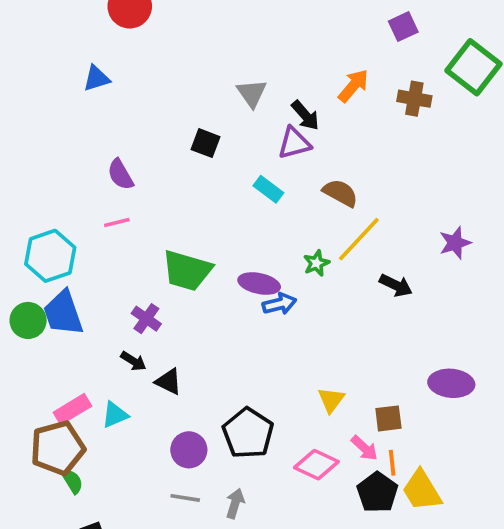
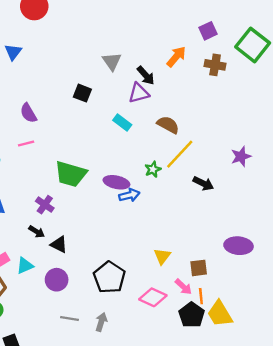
purple square: (403, 27) -> (208, 31), moved
blue triangle: (96, 78) -> (13, 52), turned -36
purple circle: (189, 450) -> (57, 280), moved

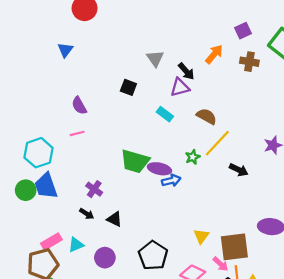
green trapezoid: (71, 174) -> (135, 161), moved
black triangle: (59, 244) -> (115, 219), moved
brown square: (199, 268) -> (234, 247), size x1.8

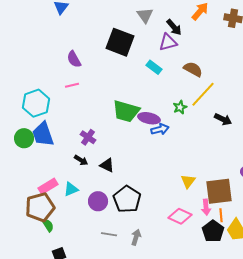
black square: (128, 87) -> (120, 42), size x1.8
black pentagon: (153, 255) -> (127, 199), moved
pink arrow: (220, 264) -> (206, 207), turned 42

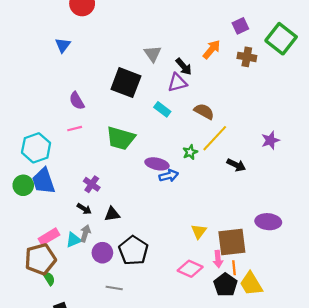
green trapezoid: (126, 111) -> (121, 138), moved
black triangle: (107, 165) -> (112, 214), turned -35
gray arrow: (136, 237) -> (85, 233), moved

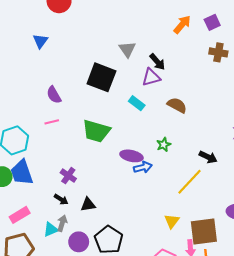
orange arrow: (212, 49) -> (182, 24), moved
yellow line: (215, 138) -> (189, 182), moved
pink rectangle: (49, 237) -> (20, 215), moved

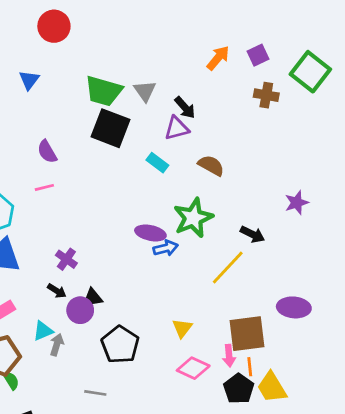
green trapezoid: (96, 131) -> (104, 91), moved
green star: (164, 145) -> (193, 218), size x2.0
yellow triangle: (172, 221) -> (182, 328), moved
gray arrow: (62, 223) -> (57, 345), moved
purple circle: (79, 242) -> (80, 310), moved

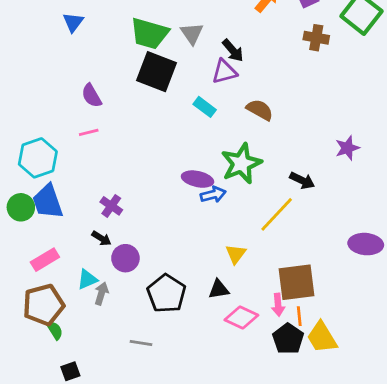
black triangle: (93, 298) -> (219, 289), moved
purple ellipse: (294, 307) -> (366, 244), moved
yellow triangle: (182, 328) -> (236, 254), moved

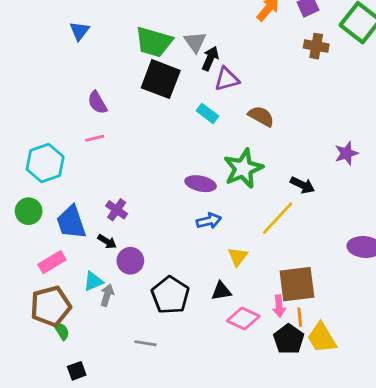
black arrow: (233, 50) -> (210, 58), moved, turned -115
blue arrow: (213, 195) -> (209, 221), moved
blue trapezoid: (48, 202) -> (71, 222), moved

